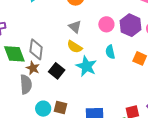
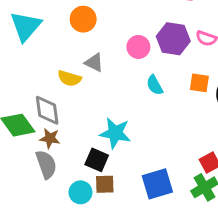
yellow semicircle: (75, 47) -> (69, 78), moved
cyan star: (86, 66) -> (115, 133), moved
black square: (57, 71) -> (97, 160), moved

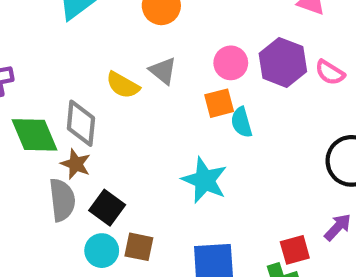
orange square: (199, 83) -> (219, 103), moved, turned -36
cyan star: (115, 133) -> (205, 180), moved
black square: (97, 160) -> (107, 208), moved

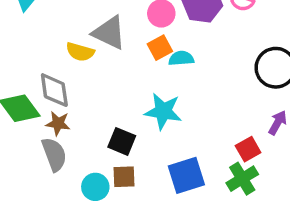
gray triangle: (163, 71) -> (109, 33), size x1.5
cyan semicircle: (241, 122) -> (181, 58), turned 115
black square: (107, 208) -> (122, 141), moved

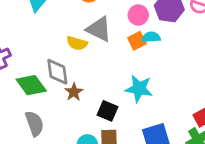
cyan semicircle: (181, 58) -> (151, 37), moved
brown star: (58, 123) -> (74, 92), moved, turned 30
gray semicircle: (54, 154) -> (34, 124), moved

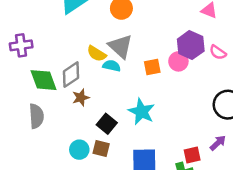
pink circle: (138, 15) -> (178, 61), moved
cyan semicircle: (151, 37) -> (112, 66), moved
gray diamond: (57, 72) -> (71, 75), turned 48

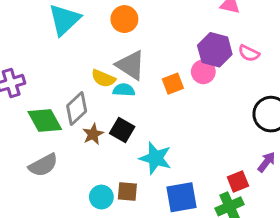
cyan star: (141, 112) -> (155, 158), moved
gray semicircle: (36, 116) -> (43, 165), turned 75
black square: (107, 124) -> (122, 130), moved

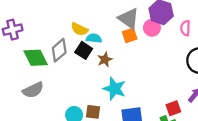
pink semicircle: (249, 53) -> (185, 28), moved, turned 64
gray triangle: (131, 65) -> (129, 19), moved
black square: (122, 130) -> (84, 50), moved
brown star: (93, 134) -> (105, 60), moved

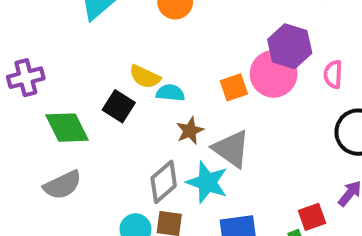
gray triangle: (129, 19) -> (231, 149), moved
pink circle: (152, 28) -> (274, 74), size x1.5
gray diamond: (59, 50) -> (164, 182), moved
black square: (84, 50) -> (119, 106), moved

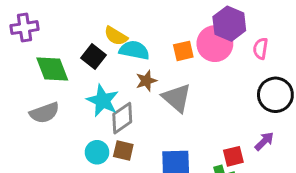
cyan semicircle: (170, 93) -> (134, 50), size x1.4
cyan star: (207, 182) -> (103, 101), moved

